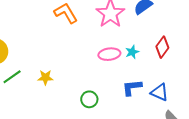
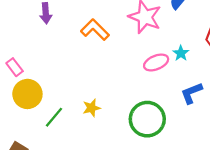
green circle: (89, 99) -> (147, 119), size x1.8

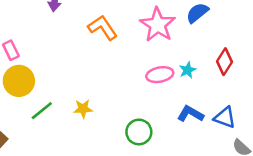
blue L-shape: (191, 93) -> (190, 114), turned 40
green circle: (147, 119) -> (139, 132), size x0.7

